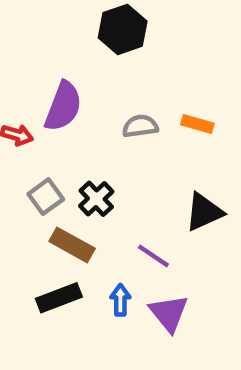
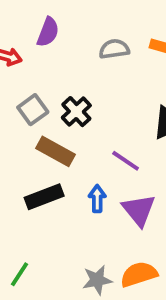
purple semicircle: (63, 106) -> (48, 32), size x0.7

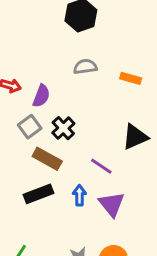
purple semicircle: (48, 32) -> (41, 96), moved
gray semicircle: (114, 49) -> (85, 67), moved

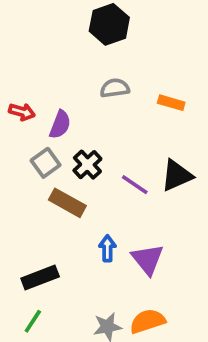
purple line: (101, 166) -> (135, 185), moved
black rectangle: (38, 194) -> (40, 278), moved

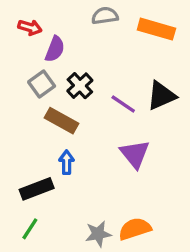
orange rectangle: (171, 103) -> (156, 29), size x1.5
red arrow: (22, 112) -> (30, 27), moved
blue arrow: (107, 248) -> (67, 162), moved
purple triangle: (148, 259) -> (135, 154), moved

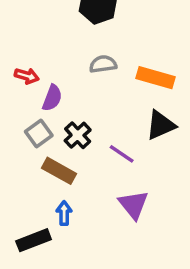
black triangle: (161, 96) -> (161, 125), moved

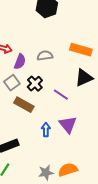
gray semicircle: (103, 64) -> (45, 56), moved
blue arrow: (64, 213) -> (46, 130), moved

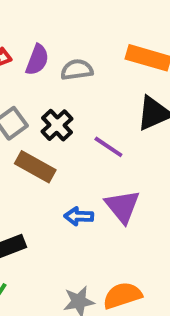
purple semicircle: (20, 62) -> (37, 60), moved
blue arrow: (46, 130) -> (79, 216), turned -88

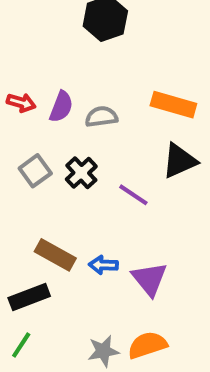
brown rectangle: (35, 167) -> (55, 255), moved
purple triangle: (122, 206) -> (149, 279), moved

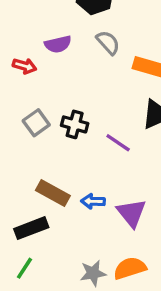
purple semicircle: (61, 107) -> (58, 44), moved, turned 56
gray semicircle: (101, 117) -> (108, 43), moved, turned 56
black cross: (81, 173) -> (75, 124), turned -32

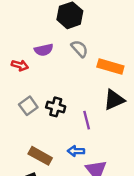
purple line: (118, 143) -> (87, 120), turned 42
blue arrow: (93, 201) -> (76, 151), moved

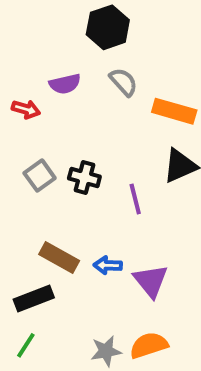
blue arrow: (76, 151) -> (108, 265), moved

